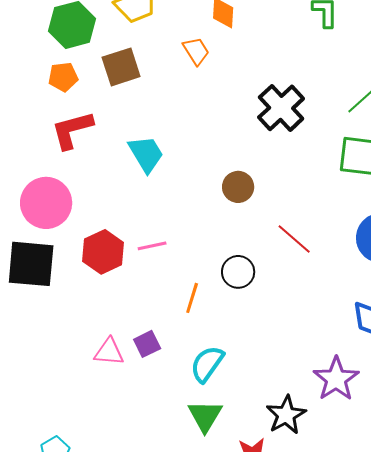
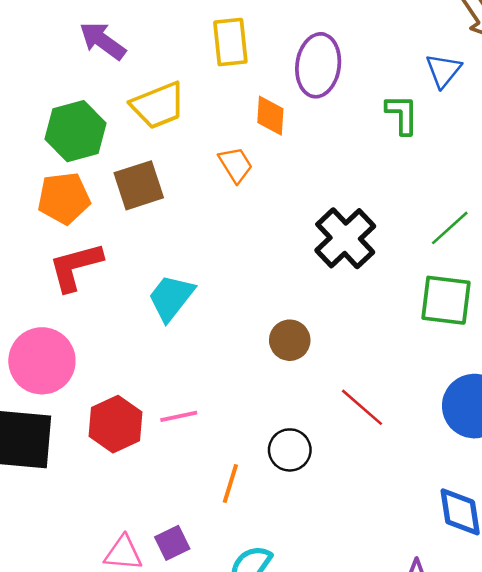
orange pentagon: (63, 77) -> (64, 198), size x1.4
cyan trapezoid: (146, 154) -> (171, 298), turned -111

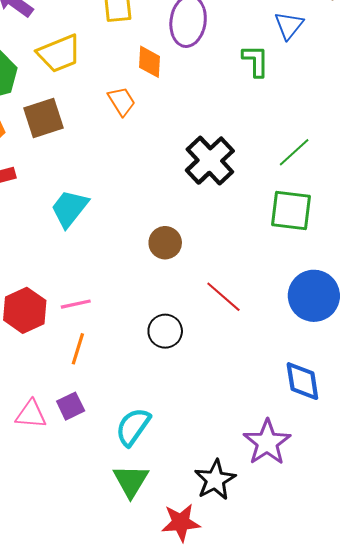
orange line: (230, 483) -> (78, 349), moved

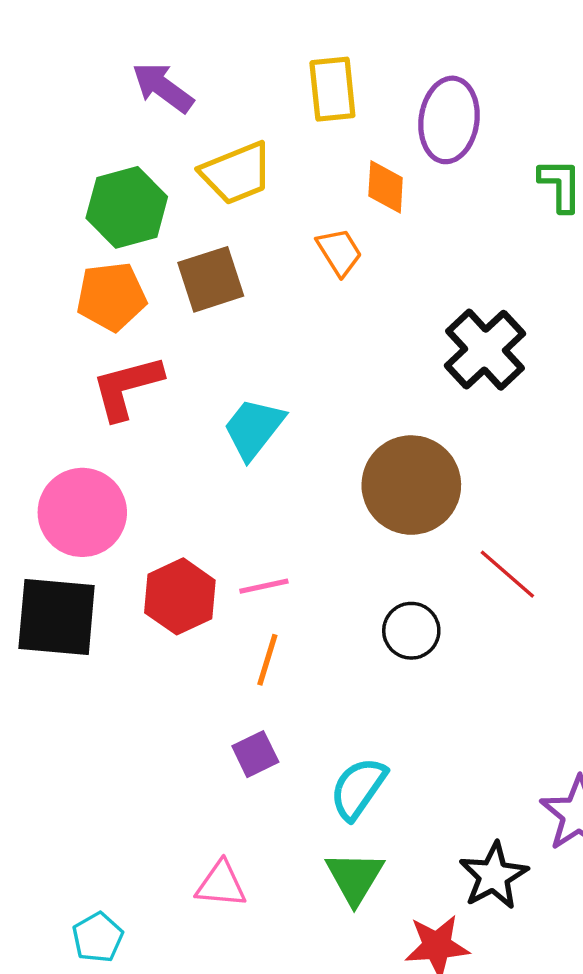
brown circle: (165, 243) -> (411, 485), size x1.8
pink triangle: (31, 414) -> (221, 884), moved

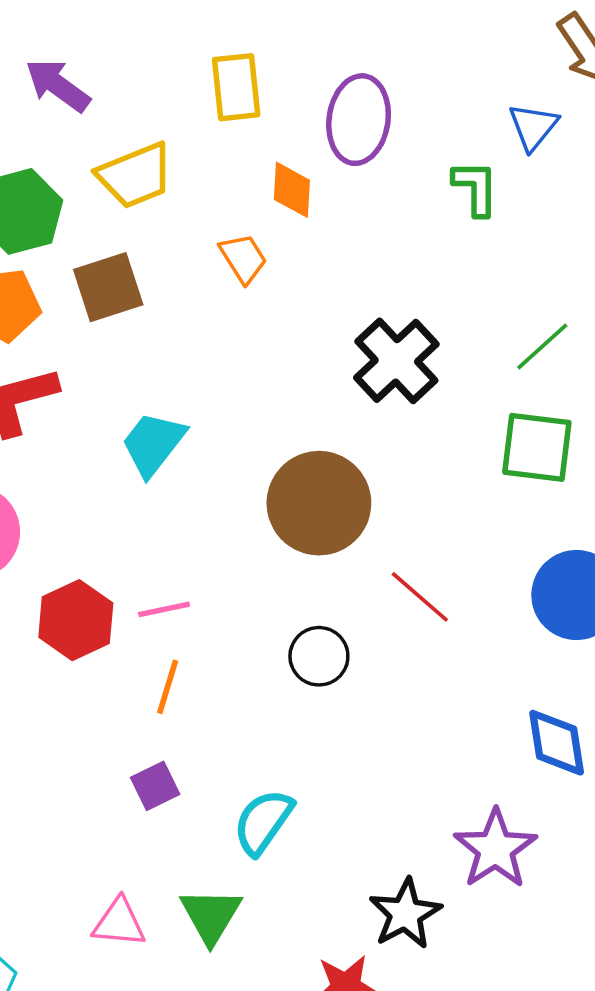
green triangle: (355, 877) -> (211, 916), moved

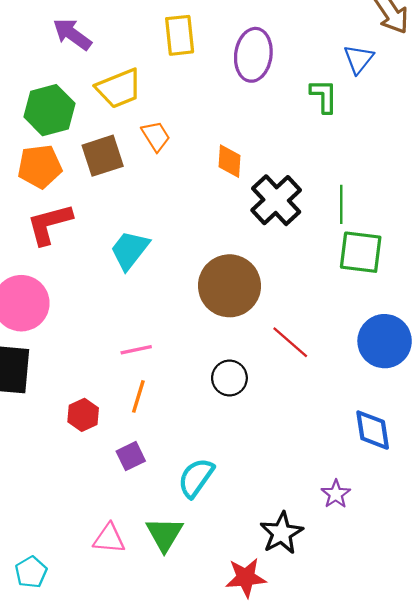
orange diamond: (292, 190) -> (229, 161), moved
orange trapezoid: (243, 258) -> (156, 136), moved
green line: (542, 346) -> (341, 204), moved, turned -48
red hexagon: (76, 620) -> (83, 415), moved, size x0.7
purple star: (495, 849) -> (336, 494), size x0.6

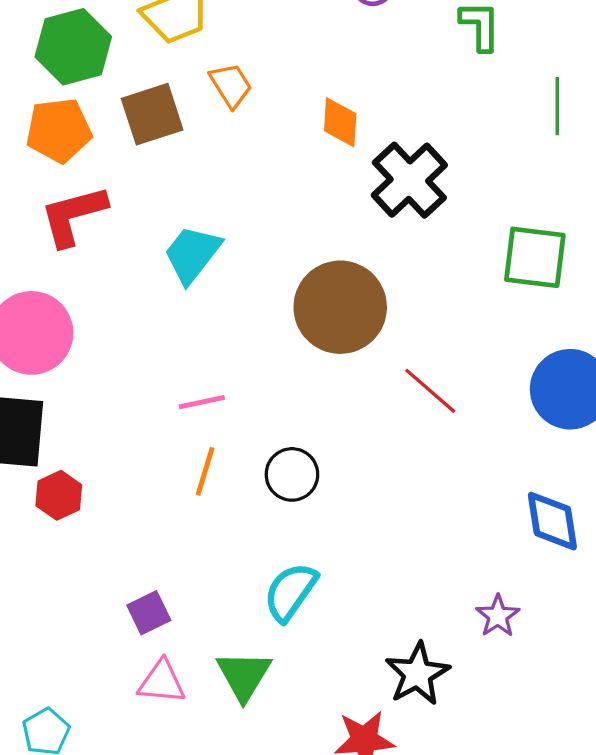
green line: (341, 204) -> (557, 106), moved
black circle: (229, 378) -> (292, 474), moved
red hexagon: (83, 415) -> (59, 495), moved
purple square: (131, 456) -> (149, 613), moved

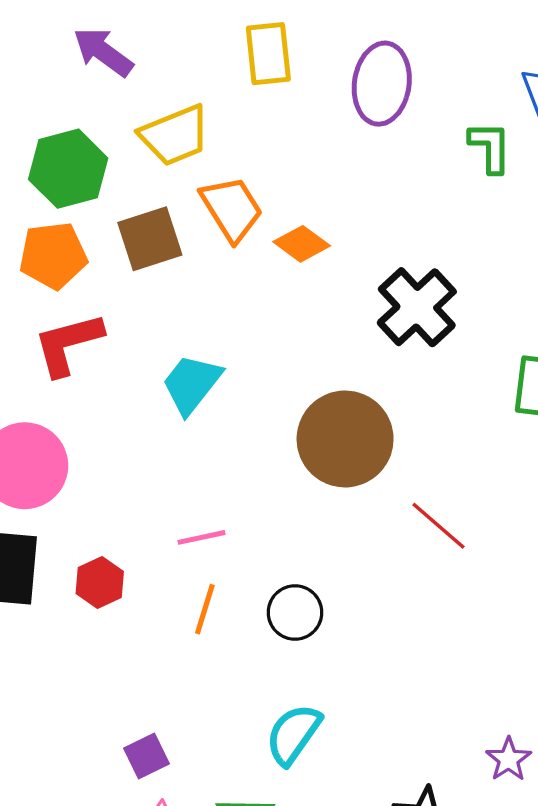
orange trapezoid: (231, 85) -> (232, 209), size x1.4
orange diamond: (340, 122) -> (302, 244), moved, turned -57
red hexagon: (59, 495) -> (100, 582), moved

